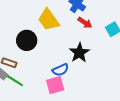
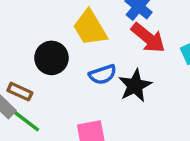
red arrow: (85, 23) -> (148, 38), size x1.5
blue semicircle: (60, 70) -> (103, 75), moved

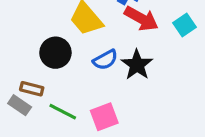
green line: (26, 121) -> (63, 112), moved

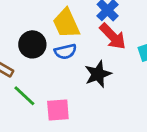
blue semicircle: (105, 60) -> (65, 52), moved

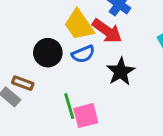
red arrow: (113, 36) -> (107, 31), moved
green line: (24, 96) -> (69, 106), moved, turned 40

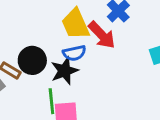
black circle: (48, 53) -> (32, 60), moved
black star: (121, 72) -> (64, 71), moved

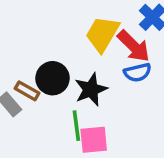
yellow trapezoid: (75, 24) -> (102, 34), turned 56
blue semicircle: (74, 53) -> (137, 72), moved

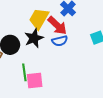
black star: (91, 89) -> (34, 38), moved

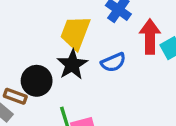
red arrow: (57, 26) -> (150, 37), moved, turned -125

